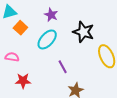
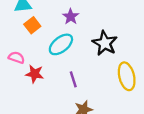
red star: (23, 81) -> (35, 74), moved

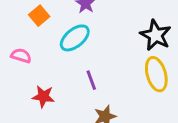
black star: (105, 43) -> (156, 35), moved
red star: (35, 74) -> (43, 96), moved

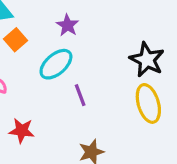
purple line: (91, 80) -> (80, 95), moved

